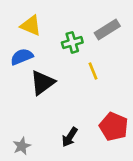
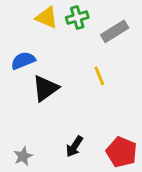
yellow triangle: (31, 26) -> (47, 18), moved
green cross: (72, 42) -> (77, 18), moved
red pentagon: (114, 127) -> (122, 152), moved

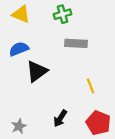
yellow triangle: (47, 18) -> (21, 14), moved
gray rectangle: (115, 31) -> (76, 43), moved, turned 35
yellow line: (99, 76) -> (91, 86), moved

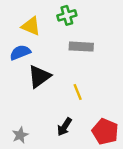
yellow triangle: (21, 14) -> (31, 26), moved
yellow line: (91, 86) -> (78, 92), moved

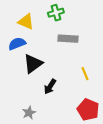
yellow line: (78, 92) -> (85, 74), moved
black arrow: (64, 127) -> (50, 87), moved
gray star: (20, 135) -> (29, 113), moved

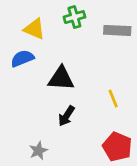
gray rectangle: (68, 39) -> (117, 30), moved
black triangle: (33, 64) -> (61, 78), moved, turned 40

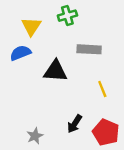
yellow triangle: (34, 29) -> (31, 26), turned 40
gray rectangle: (117, 30) -> (89, 49), moved
black arrow: (66, 116) -> (75, 124), moved

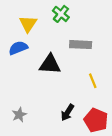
green cross: (67, 16) -> (61, 14), turned -35
gray star: (35, 136) -> (19, 115), moved

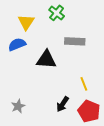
yellow line: (93, 81) -> (84, 84), moved

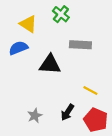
yellow triangle: (26, 22) -> (28, 24), turned -30
yellow line: (84, 84) -> (90, 90), turned -40
gray star: (18, 106) -> (35, 116), moved

